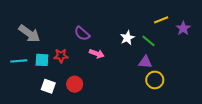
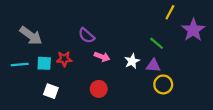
yellow line: (161, 20) -> (170, 12), moved, turned -40
purple star: (183, 28) -> (193, 30), size x1.5
white star: (127, 38) -> (132, 61), moved
red circle: (75, 84) -> (99, 89), moved

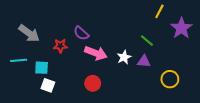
pink arrow: (102, 57) -> (96, 53), size x1.5
red star: (64, 59) -> (60, 46), moved
cyan square: (44, 63) -> (42, 68), moved
yellow circle: (163, 84) -> (170, 79), moved

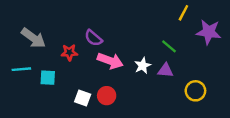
purple star: (181, 28) -> (209, 32), turned -30
white square: (48, 85) -> (83, 98), moved

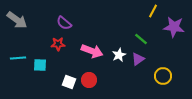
gray arrow: (33, 38) -> (17, 20), moved
purple semicircle: (93, 38) -> (64, 23), moved
purple triangle: (165, 70) -> (138, 59), turned -40

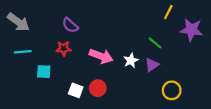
cyan line: (18, 58) -> (23, 52), moved
yellow circle: (163, 76) -> (172, 90), moved

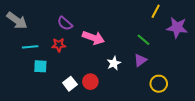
cyan line: (23, 52) -> (30, 47), moved
pink arrow: (101, 56) -> (93, 38), moved
white star: (131, 61) -> (114, 63), moved
white square: (76, 90) -> (70, 84), turned 32

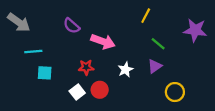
yellow line: (156, 11) -> (146, 16), moved
red star: (59, 45) -> (86, 67), moved

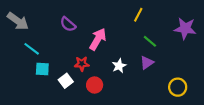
pink arrow: (103, 41) -> (98, 39), turned -80
cyan line: (33, 52) -> (32, 49), turned 42
white square: (77, 92) -> (66, 81), moved
yellow circle: (175, 92) -> (178, 87), moved

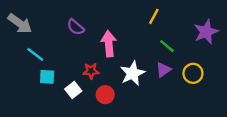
purple star: (185, 29) -> (206, 32), turned -30
pink arrow: (98, 39) -> (109, 44), turned -35
white star: (119, 66) -> (132, 73), size x1.5
yellow circle: (178, 87) -> (193, 73), moved

